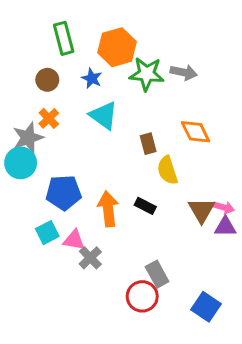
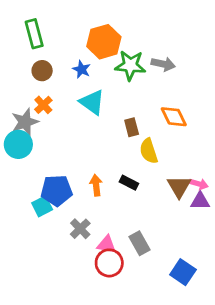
green rectangle: (64, 38) -> (34, 34), moved
blue pentagon: (64, 193) -> (57, 191), moved
orange arrow: (108, 209) -> (96, 185), size x0.7
pink triangle: (74, 240) -> (107, 245), moved
red circle: (142, 296) -> (109, 263), moved

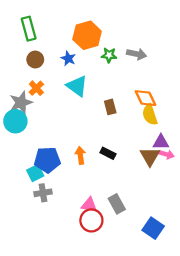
green star: (130, 65) -> (109, 55), size x0.6
yellow semicircle: (149, 151) -> (150, 115), moved
purple triangle: (200, 201) -> (161, 142), moved
gray cross: (80, 229) -> (43, 193), moved, turned 35

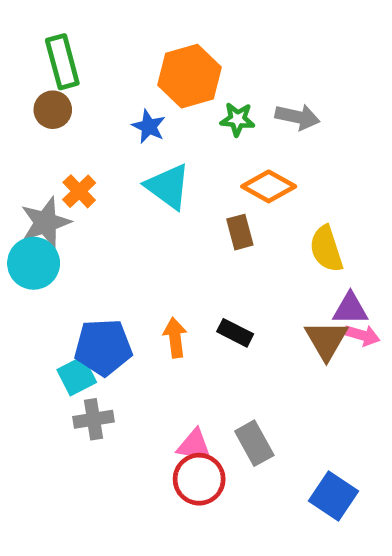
brown circle: (35, 60) -> (53, 110), moved
orange diamond: (145, 98) -> (269, 186), moved, turned -35

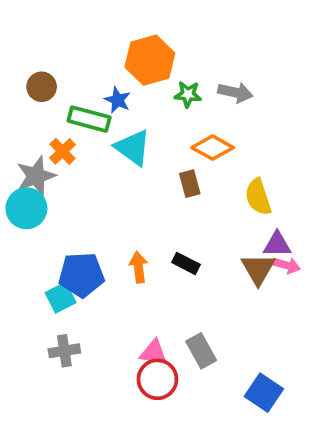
green rectangle: (62, 62) -> (89, 119), moved, turned -60
gray cross: (94, 419) -> (64, 351), moved

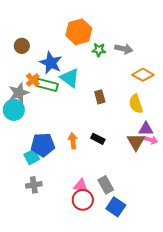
blue star: (118, 100) -> (51, 63), moved, size x1.6
green rectangle: (89, 119) -> (47, 85), moved
orange diamond: (213, 148) -> (143, 75), moved
blue square: (264, 393) -> (116, 207), moved

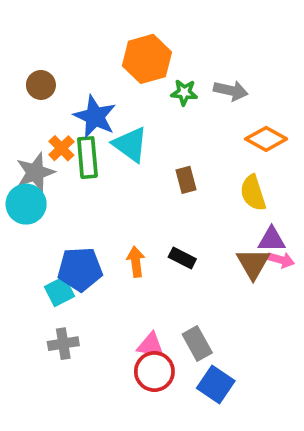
green rectangle: (47, 85) -> (87, 158), turned 70

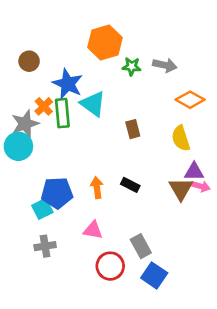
pink triangle: (151, 345) -> (93, 230), moved

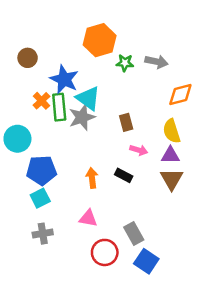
orange diamond: (190, 100) -> (180, 94), turned -44
gray star: (25, 124) -> (82, 117), moved
purple triangle: (194, 172) -> (170, 155), moved
pink arrow: (201, 186) -> (139, 150), moved
blue pentagon: (57, 193) -> (41, 170), moved

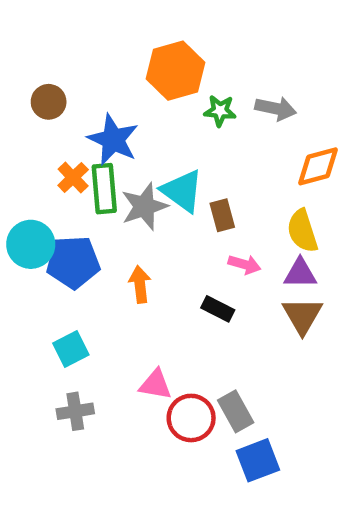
cyan triangle: (88, 98) -> (182, 191), moved
blue pentagon: (41, 170) -> (73, 262), moved
orange arrow: (92, 178) -> (140, 284), moved
red circle: (105, 252) -> (191, 418), moved
blue square: (146, 261) -> (258, 460), turned 35

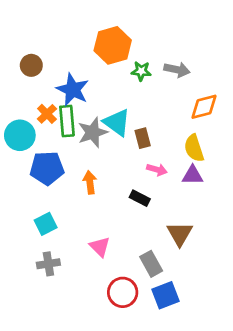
cyan circle: (31, 244) -> (20, 135), moved
brown triangle: (302, 316) -> (180, 234), moved
pink triangle: (155, 385) -> (100, 247), turned 35
red circle: (191, 418) -> (123, 292), moved

